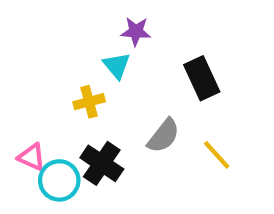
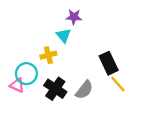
black rectangle: (202, 78) -> (109, 63), moved
gray semicircle: (164, 136) -> (84, 90), moved
cyan circle: (59, 180) -> (26, 74), moved

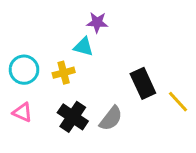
cyan triangle: (63, 35) -> (83, 47), turned -35
cyan circle: (26, 74) -> (24, 70), moved
yellow line: (118, 84) -> (178, 102), moved

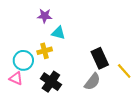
purple star: (97, 22) -> (45, 16), moved
cyan circle: (24, 70) -> (23, 60), moved
gray semicircle: (111, 118) -> (92, 82), moved

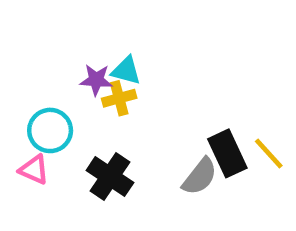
purple star: (45, 16) -> (96, 80), moved
yellow cross: (45, 51) -> (119, 98), moved
black rectangle: (100, 58) -> (227, 153), moved

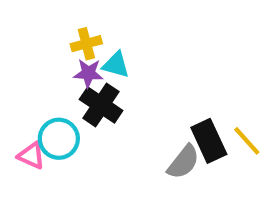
yellow cross: (119, 98) -> (86, 44), moved
cyan circle: (50, 130) -> (59, 139), moved
black cross: (110, 176) -> (101, 105), moved

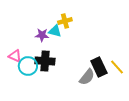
yellow cross: (86, 44) -> (65, 21), moved
black cross: (101, 105) -> (45, 61), moved, turned -30
pink triangle: (31, 156) -> (15, 56), moved

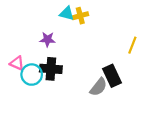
yellow cross: (65, 21) -> (80, 16), moved
cyan triangle: (55, 31) -> (67, 13), moved
yellow line: (117, 67) -> (132, 45), moved, turned 63

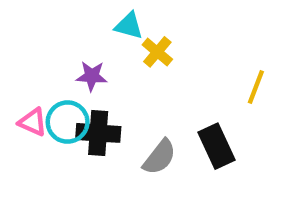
yellow cross: (80, 16) -> (157, 52), moved, turned -35
cyan circle: (32, 75) -> (68, 122), moved
gray semicircle: (98, 87) -> (160, 157), moved

